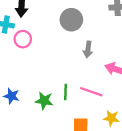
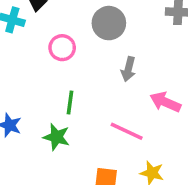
pink circle: (23, 39) -> (62, 48), moved
green line: (65, 92) -> (70, 102), moved

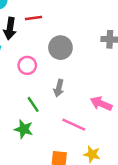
gray arrow: (128, 69) -> (59, 88), moved
green line: (70, 102) -> (33, 104), turned -42

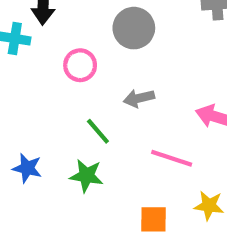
gray arrow: (59, 88) -> (139, 98), turned 70

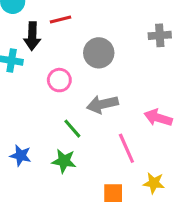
gray arrow: (139, 98) -> (102, 104), size x1.4
pink line: (172, 158) -> (126, 148), turned 48

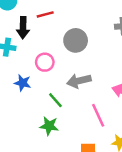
blue star: (21, 156) -> (23, 83), moved

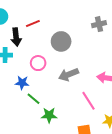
green line: (55, 100) -> (34, 99), moved

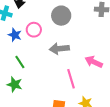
blue star: (22, 83) -> (15, 35), moved
green star: (49, 115) -> (15, 84), moved

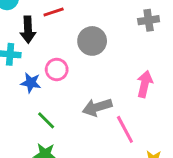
gray arrow: (59, 49) -> (97, 107), moved
pink arrow: (94, 62) -> (145, 84), moved, turned 90

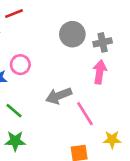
gray cross: (149, 20) -> (103, 42), moved
gray circle: (92, 41) -> (72, 34), moved

